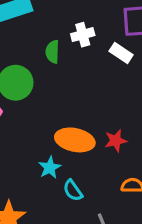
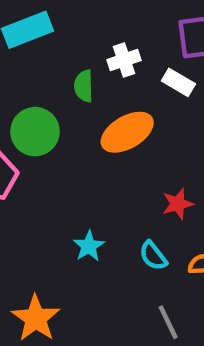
orange ellipse: (75, 140) -> (127, 132), moved, turned -39
cyan semicircle: (73, 190) -> (153, 256), moved

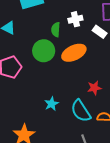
green circle: (35, 132) -> (44, 51), moved
cyan semicircle: (153, 256) -> (81, 111), size x1.6

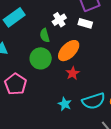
red star: (94, 88) -> (73, 73), moved
cyan semicircle: (81, 111) -> (94, 101), turned -55

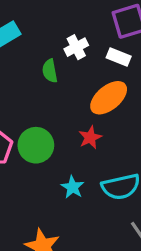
orange ellipse: (69, 51) -> (109, 98), moved
green circle: (41, 58) -> (36, 145), moved

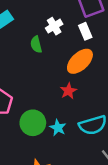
white rectangle: (119, 57) -> (85, 31), turned 49
green circle: (36, 145) -> (33, 123), moved

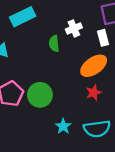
red star: (68, 91) -> (94, 93), moved
green circle: (33, 123) -> (40, 95), moved

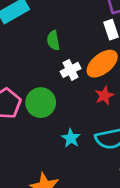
white cross: (74, 28) -> (71, 70), moved

